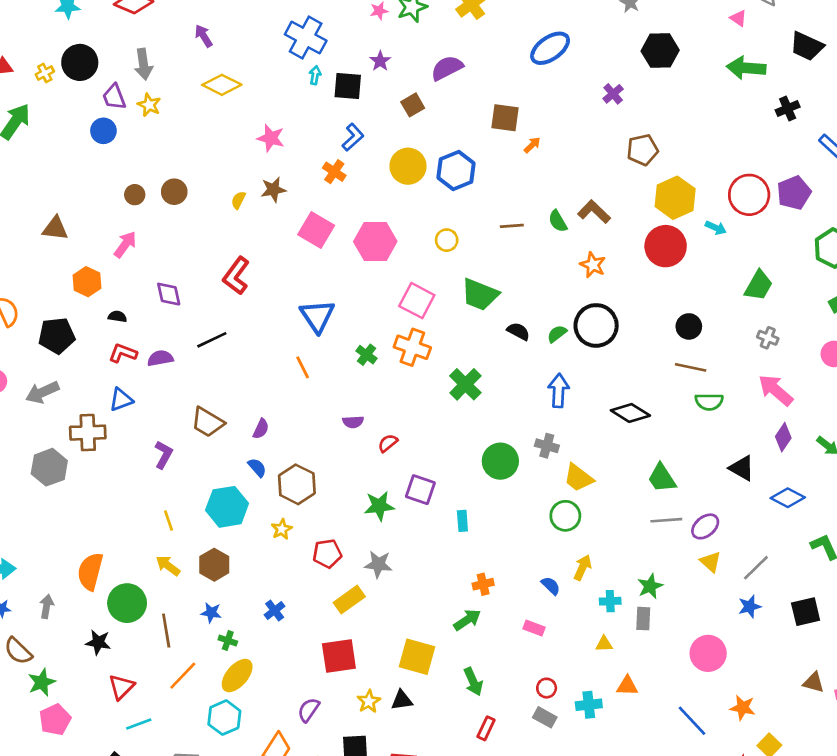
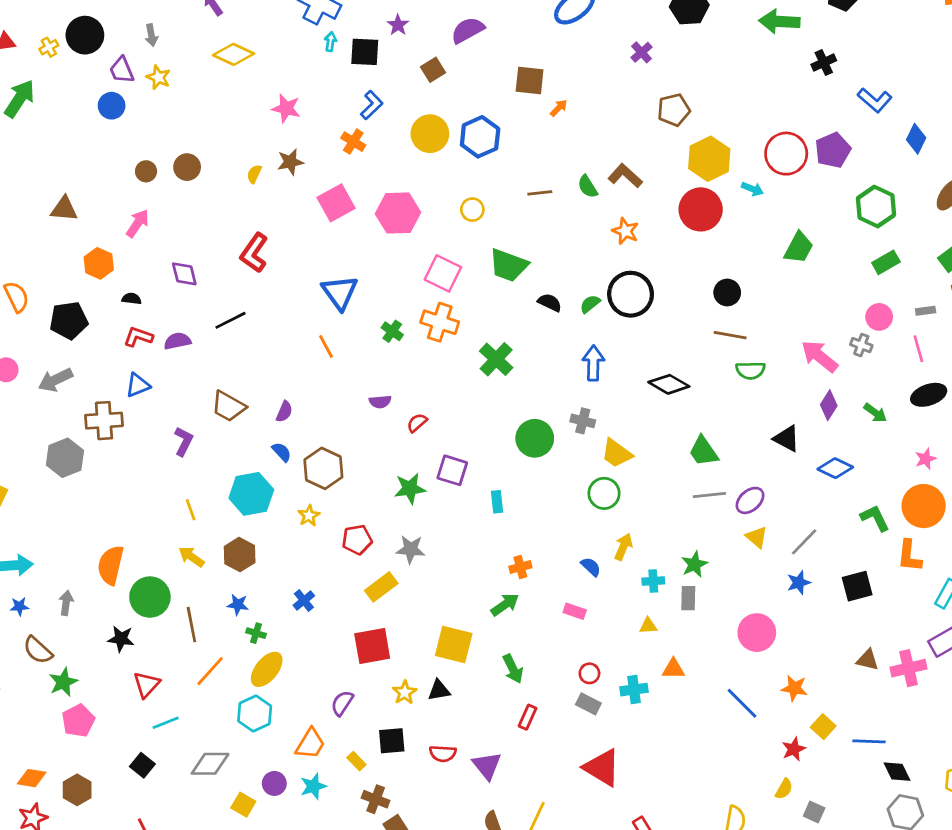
gray arrow: (143, 64) -> (151, 35), size x0.7
pink square: (316, 230) -> (336, 203), turned 32
gray cross: (768, 338) -> (861, 345), moved

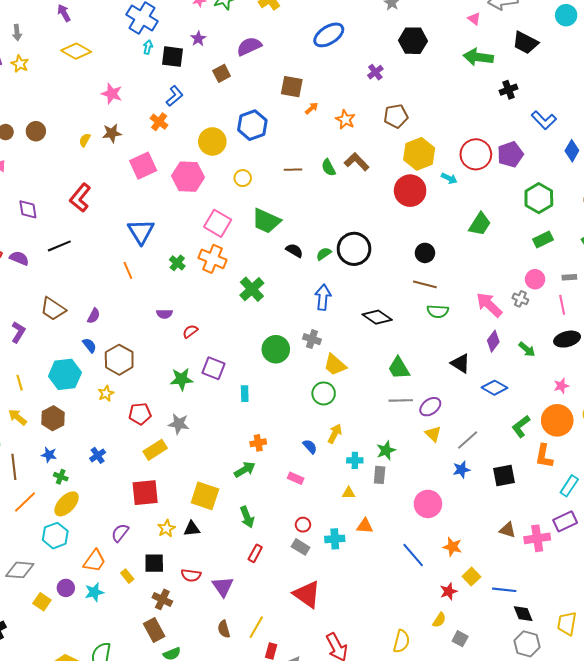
yellow circle: (430, 134) -> (212, 141), moved
orange star: (625, 231) -> (345, 120), moved
purple semicircle: (177, 341) -> (19, 258), turned 30
green L-shape: (875, 518) -> (521, 426), turned -105
brown cross: (376, 799) -> (162, 599), moved

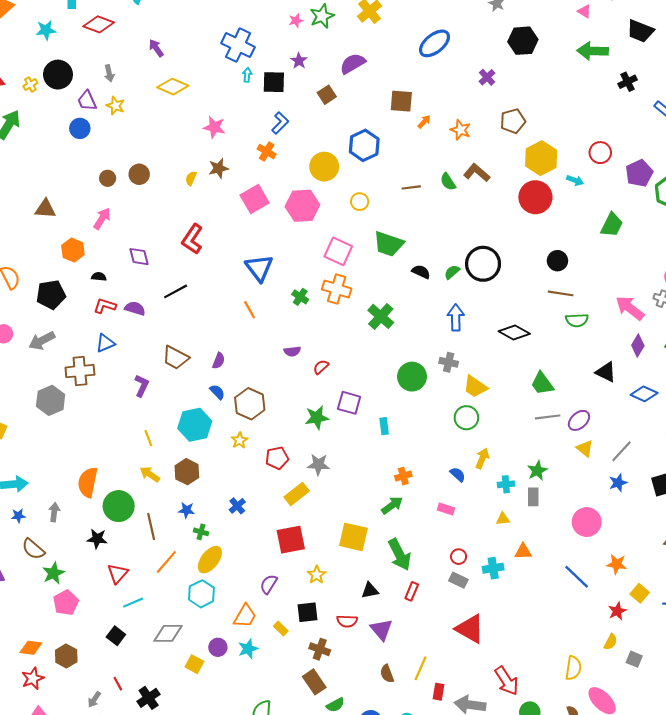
red circle: (476, 154) -> (600, 153), size x0.7
purple pentagon: (510, 154) -> (639, 173), moved
green arrow: (247, 517) -> (400, 555), size x1.4
black triangle: (192, 529) -> (370, 590), moved

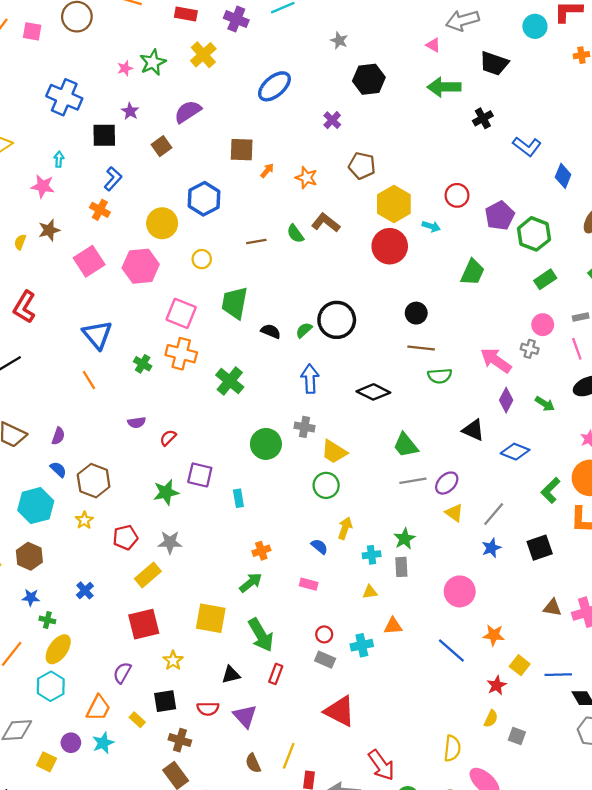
cyan arrow: (247, 75) -> (59, 159), moved
brown pentagon: (513, 121) -> (362, 166), turned 30
green trapezoid: (389, 244) -> (235, 303), turned 84

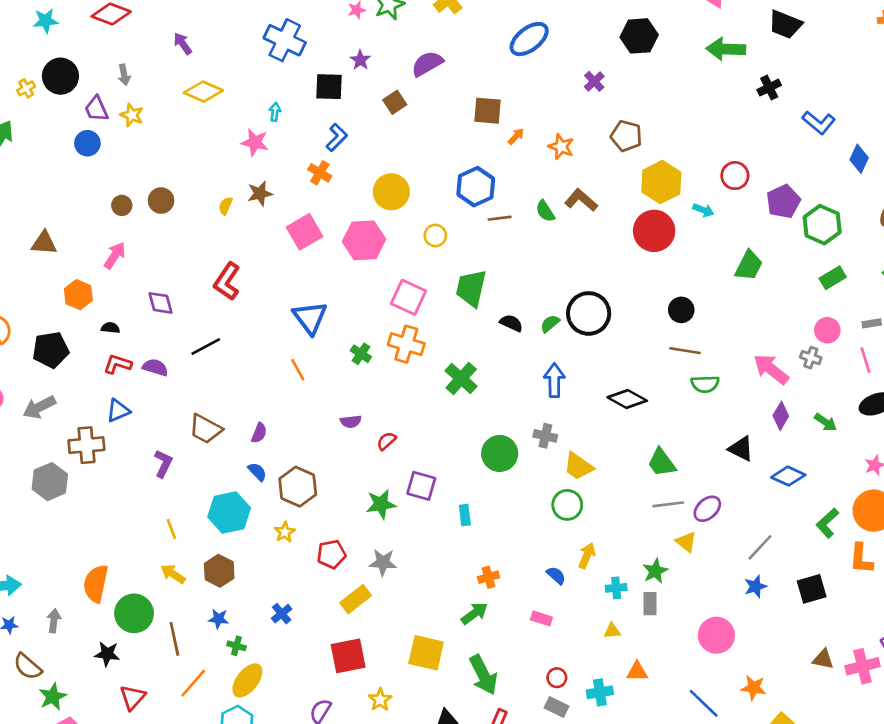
blue hexagon: (204, 199) -> (476, 187), moved
yellow triangle: (454, 513) -> (686, 542), moved

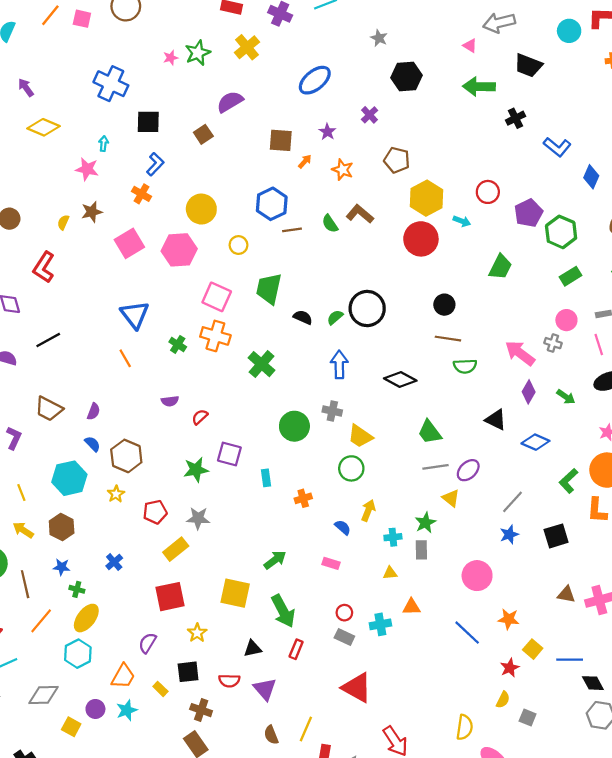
purple star: (360, 60) -> (327, 132), moved
red L-shape: (227, 281) -> (44, 267), moved
orange cross: (488, 577) -> (303, 498), moved

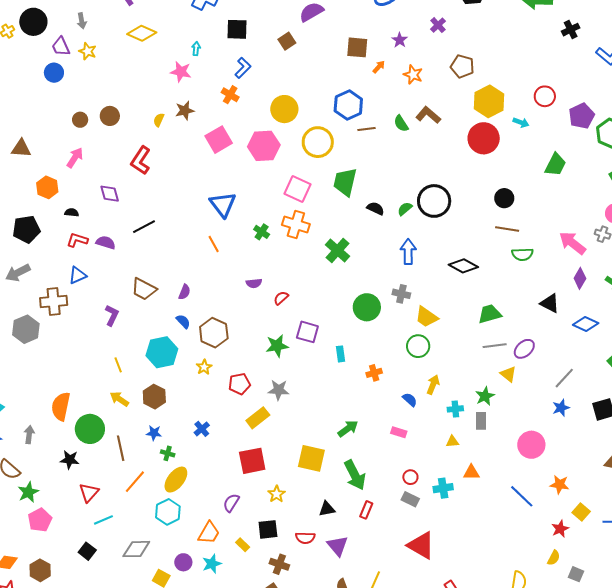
yellow circle: (238, 245) -> (318, 142), size x1.8
green trapezoid: (430, 432) -> (490, 314), turned 110

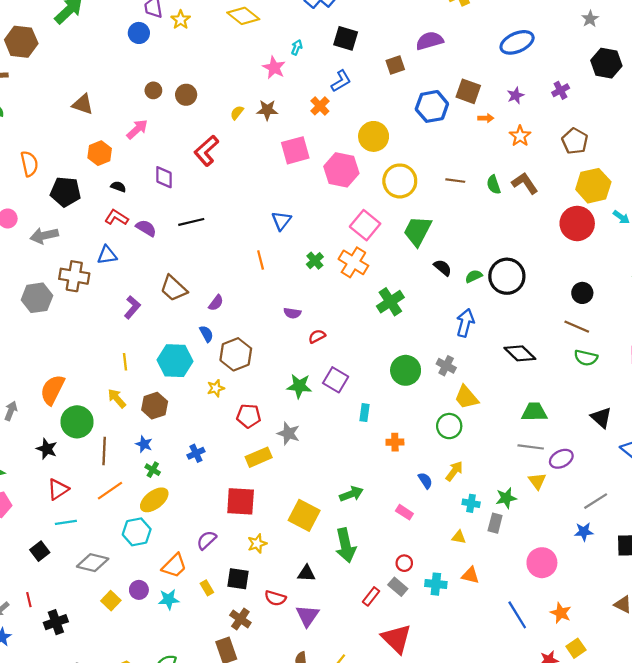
orange arrow: (379, 67) -> (486, 118), turned 32
blue hexagon: (348, 105) -> (432, 106), moved
blue triangle: (223, 204) -> (281, 221), size x0.7
red rectangle: (366, 510) -> (371, 596), moved

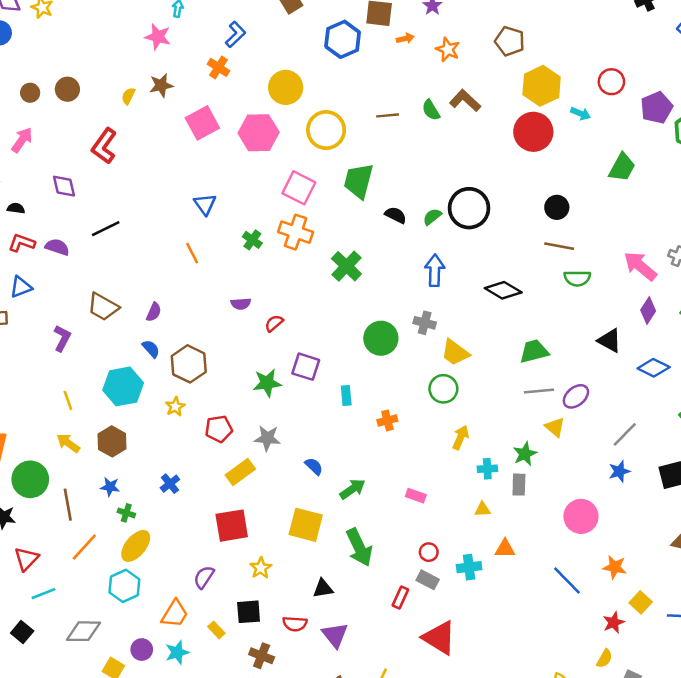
blue semicircle: (425, 481) -> (314, 466), moved

